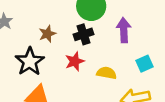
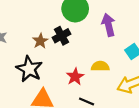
black cross: (84, 34) -> (62, 36), moved
red star: (75, 61) -> (75, 77), moved

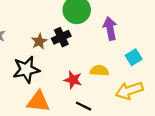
black star: (29, 69) -> (26, 70), turned 30
red star: (75, 77) -> (73, 80), turned -30

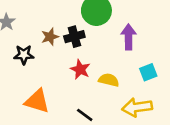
black star: (26, 70) -> (24, 55), moved, size x0.7
red star: (73, 80) -> (80, 69), moved

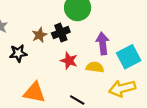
purple arrow: (129, 37) -> (103, 43), moved
cyan square: (148, 72) -> (129, 57), size x1.5

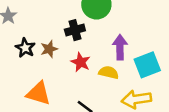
brown star: (39, 35) -> (49, 49), moved
black star: (18, 53) -> (25, 48), turned 30

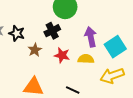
black star: (25, 48) -> (17, 33), moved

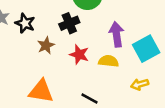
yellow arrow: (112, 76) -> (140, 84), size x0.6

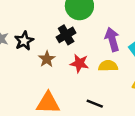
black star: (25, 23) -> (24, 41), turned 30

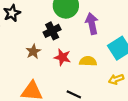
purple arrow: (112, 39) -> (92, 24), moved
black star: (24, 41) -> (12, 13), moved

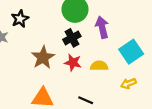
black cross: (52, 31) -> (72, 38), moved
brown star: (33, 51) -> (43, 57), size x1.5

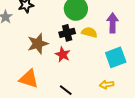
purple arrow: (102, 27) -> (113, 23), moved
yellow semicircle: (99, 66) -> (89, 32), moved

